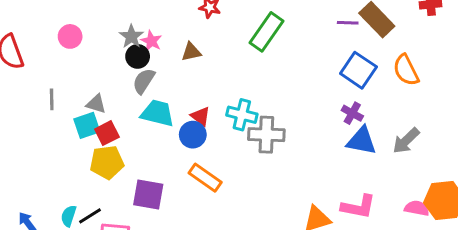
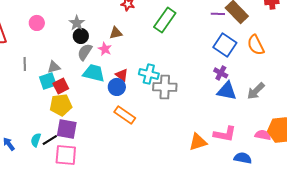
pink star: (151, 41) -> (105, 49), moved
gray triangle: (96, 104) -> (54, 67), turned -32
purple square: (148, 194) -> (67, 129), moved

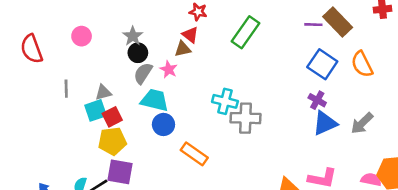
red triangle: (122, 75) -> (190, 35), moved
blue circle: (117, 87) -> (163, 124), moved
blue triangle: (227, 91) -> (325, 123), turned -35

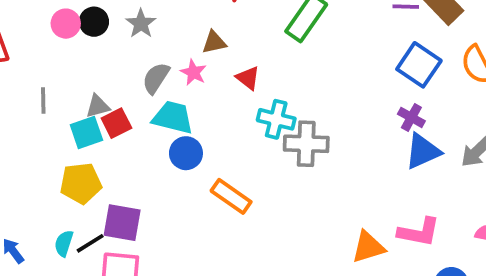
red triangle: (190, 35) -> (248, 78), moved
black circle: (138, 53) -> (94, 22), moved
red square: (112, 117) -> (116, 123), moved
yellow pentagon: (112, 141) -> (81, 183), moved

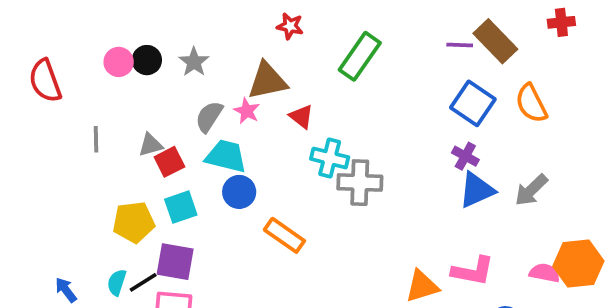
brown triangle: (214, 42) -> (267, 81), size x1.6
cyan square: (86, 132) -> (181, 207), moved

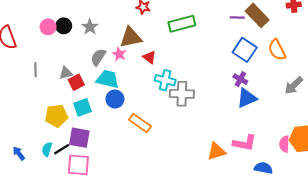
green rectangle: (360, 56) -> (182, 24), turned 40
gray arrow: (531, 190) -> (294, 85), moved
pink semicircle: (544, 273) -> (284, 144), turned -98

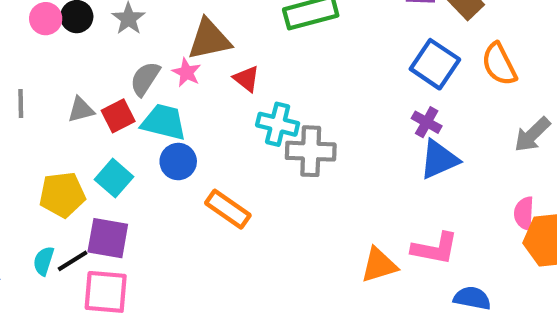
red square: (76, 82) -> (118, 116), moved
cyan square: (83, 107) -> (114, 178), turned -30
pink semicircle: (284, 144) -> (524, 213), moved

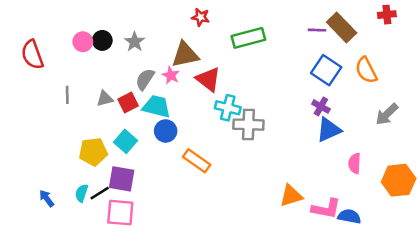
red triangle: (247, 79) -> (208, 79), size x1.5
pink semicircle: (524, 213) -> (355, 163), moved
pink L-shape: (435, 248) -> (326, 209), moved

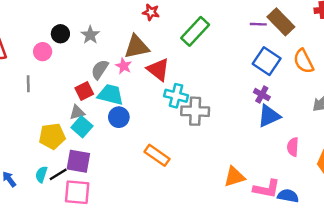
green rectangle: (248, 38) -> (195, 31), turned -32
pink circle: (83, 42) -> (43, 52), moved
gray triangle: (105, 99) -> (77, 112), moved
orange rectangle: (197, 161) -> (157, 155), moved

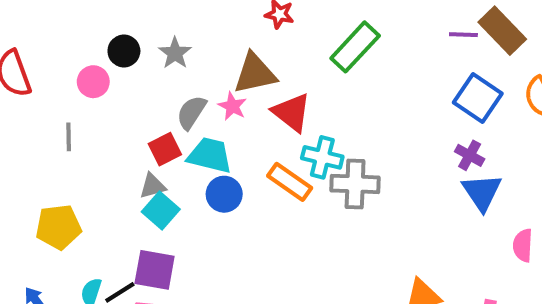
blue triangle: (269, 116) -> (482, 192), turned -40
yellow pentagon: (52, 136) -> (58, 227), moved
orange rectangle: (157, 155) -> (290, 182), moved

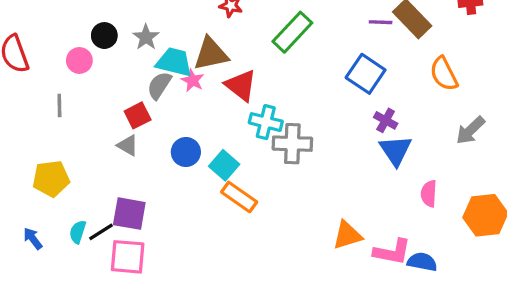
blue square: (478, 98) -> (366, 74), moved
cyan trapezoid: (210, 155) -> (174, 62), moved
orange rectangle: (290, 182) -> (239, 197), moved
gray triangle: (153, 186) -> (128, 145), turned 45
cyan square: (161, 211) -> (224, 165), moved

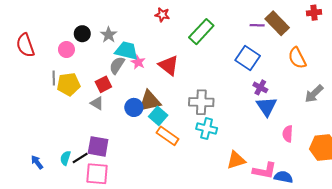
brown triangle: (211, 54) -> (150, 101), moved
cyan cross: (266, 122) -> (207, 129), moved
yellow pentagon: (51, 179) -> (69, 84), moved

